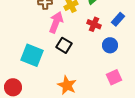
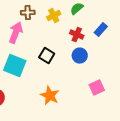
pink arrow: (56, 22) -> (16, 33), moved
blue circle: (110, 45) -> (80, 56), moved

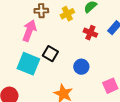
black square: (47, 56) -> (50, 54), moved
blue circle: (80, 56) -> (81, 67), moved

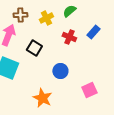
black square: (50, 54) -> (34, 48), moved

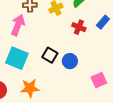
black square: (34, 48) -> (50, 55), moved
orange star: (42, 98) -> (30, 88), moved, turned -30

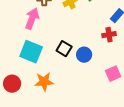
red cross: (79, 27) -> (109, 35), moved, turned -32

